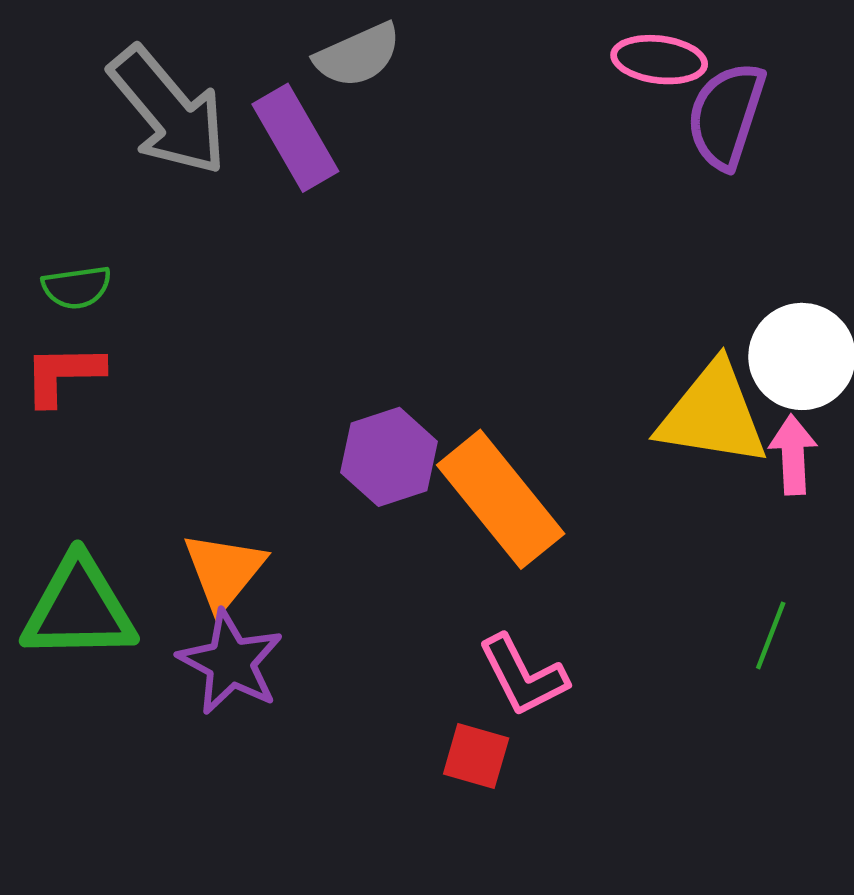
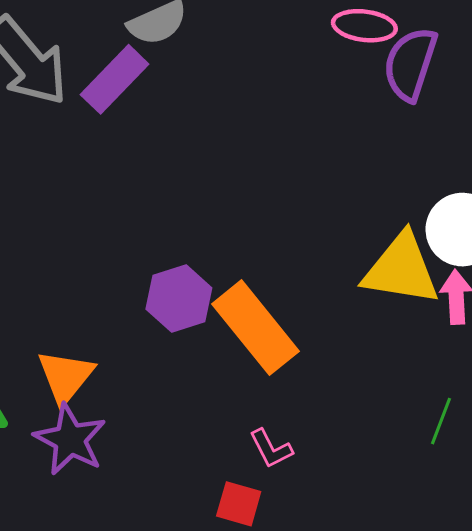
purple rectangle: (295, 138) -> (115, 79), turned 74
pink L-shape: (523, 676) -> (271, 449), size x0.7

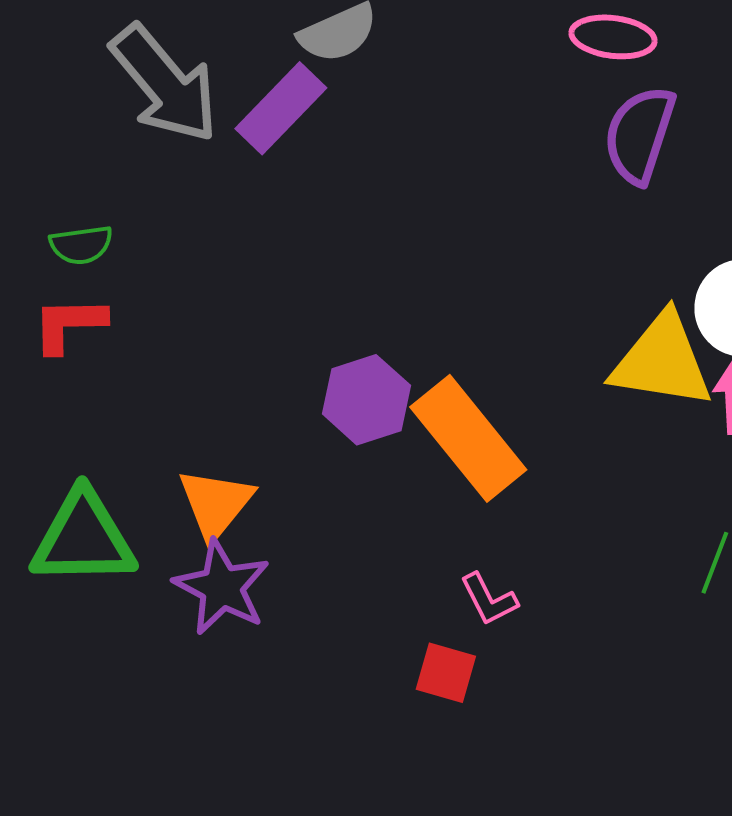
purple semicircle: (410, 64) -> (640, 135), moved

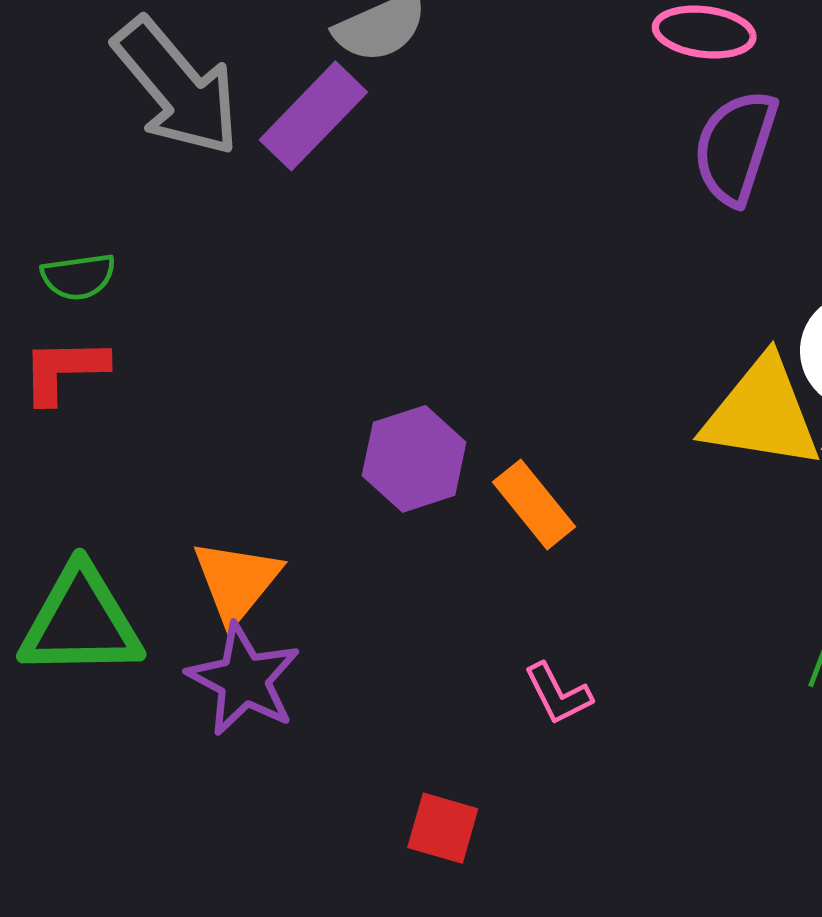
orange rectangle: (468, 438) -> (534, 504), size x0.6
red square: (446, 673) -> (443, 828), moved

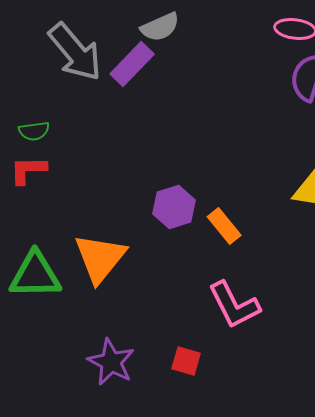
orange triangle: (237, 581) -> (100, 258), size x1.4
purple star: (244, 679) -> (111, 362), moved
pink L-shape: (558, 694) -> (234, 305), size x1.8

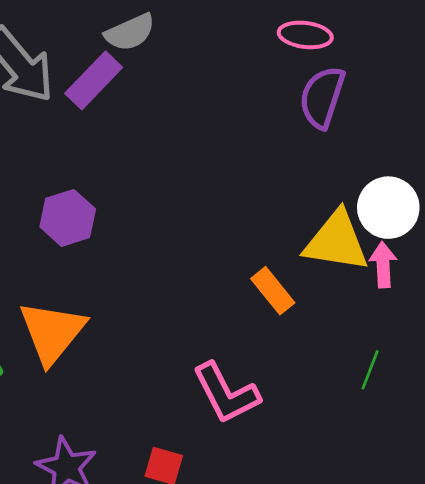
purple hexagon: (174, 207) -> (68, 218), moved
orange rectangle: (224, 226) -> (273, 291), moved

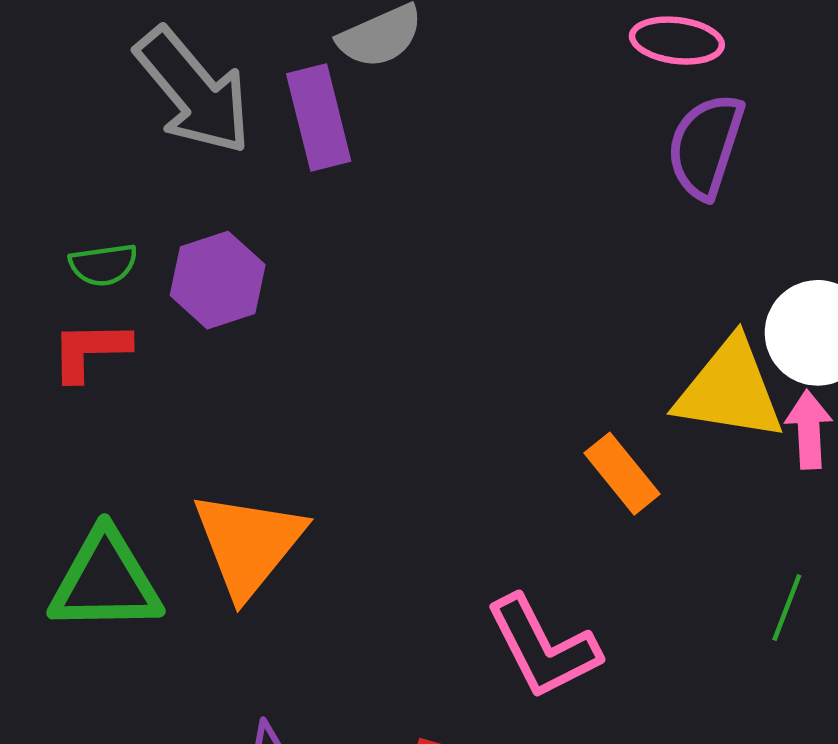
purple rectangle: (94, 80) -> (319, 117), turned -58
purple hexagon: (68, 218) -> (218, 280), moved

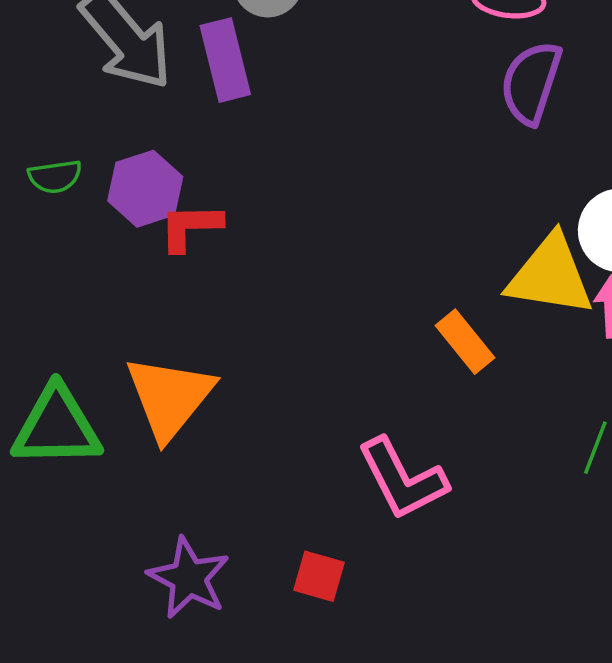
red L-shape: (90, 350) -> (190, 227), moved

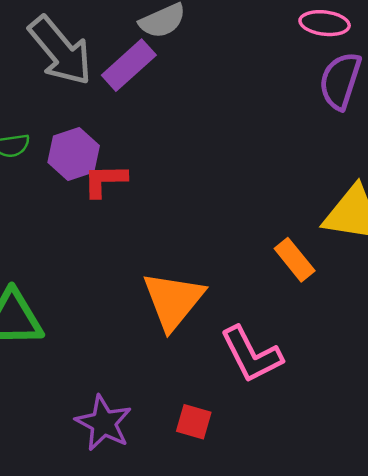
purple rectangle: (225, 60) -> (129, 65), turned 62
orange triangle: (170, 397) -> (173, 301), moved

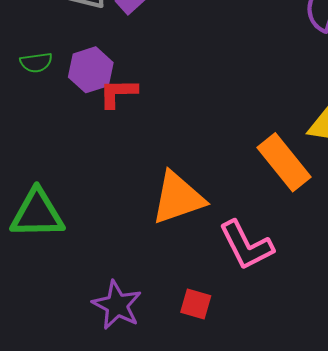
orange rectangle: (295, 260) -> (284, 162), size x1.5
orange triangle: (173, 301) -> (178, 198), turned 32

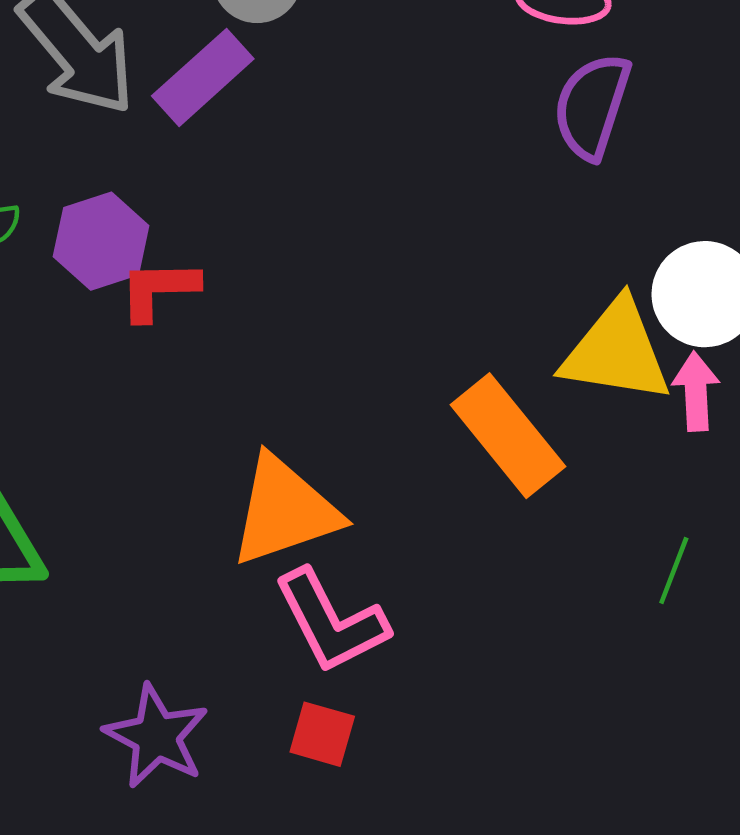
pink L-shape: (246, 245) -> (331, 621), moved

